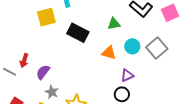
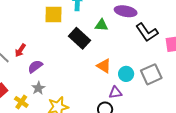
green triangle: (114, 24) -> (101, 25), moved
cyan circle: (132, 46) -> (126, 74), moved

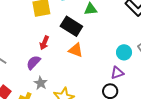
red arrow: (20, 50) -> (44, 43), moved
orange triangle: (104, 66) -> (76, 50), moved

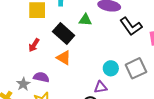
purple semicircle: (33, 62) -> (41, 77), moved, turned 49

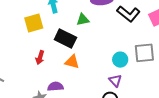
gray square: (136, 68) -> (144, 53), turned 35
purple triangle: (100, 87) -> (115, 81), turned -48

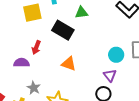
orange triangle: (72, 62) -> (69, 64), moved
purple semicircle: (56, 87) -> (22, 63), moved

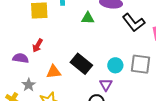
black rectangle: (63, 30) -> (81, 64), moved
orange triangle: (69, 64) -> (54, 72), moved, turned -35

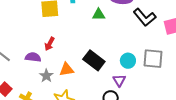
gray star: (29, 85) -> (46, 76), moved

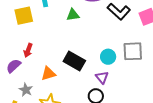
purple semicircle: (33, 57) -> (14, 66), turned -42
gray star: (46, 76) -> (26, 90), moved

